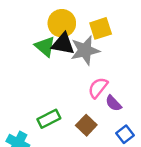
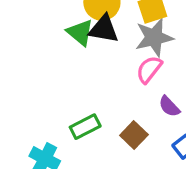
gray star: (85, 50) -> (154, 37), moved
pink semicircle: (98, 88) -> (149, 69), moved

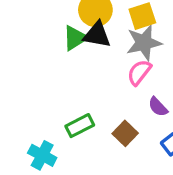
green triangle: (80, 32) -> (75, 38), turned 48

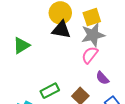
green triangle: (75, 38) -> (21, 45), moved

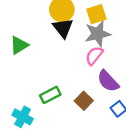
black triangle: (61, 30) -> (63, 28), turned 42
purple semicircle: (102, 78) -> (108, 81), size x1.5

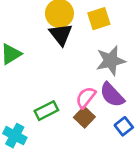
gray star: (98, 34) -> (111, 61), moved
pink semicircle: (94, 56) -> (86, 97), moved

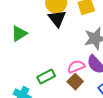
pink semicircle: (86, 97) -> (76, 67), turned 30

